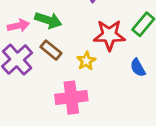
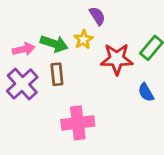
brown rectangle: (51, 50) -> (57, 74), turned 45
yellow star: (86, 61) -> (83, 40), moved

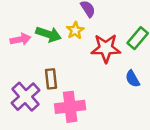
brown rectangle: (57, 74) -> (51, 79), moved
purple cross: (22, 84) -> (26, 97), moved

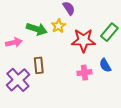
pink arrow: (20, 39) -> (14, 42), moved
pink cross: (70, 107) -> (84, 73), moved, size x0.6

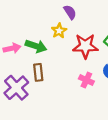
green arrow: (37, 29) -> (36, 46), moved
pink cross: (84, 73) -> (86, 80), turned 32

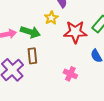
pink cross: (86, 80) -> (70, 74), moved

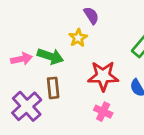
red star: (75, 32) -> (103, 76), moved

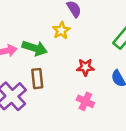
red star: (103, 76) -> (85, 67), size x0.6

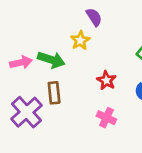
red star: (85, 67) -> (106, 80), turned 30

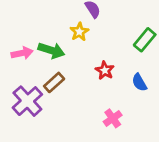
brown rectangle: (54, 93) -> (54, 82), turned 54
pink cross: (106, 118) -> (113, 118), moved, turned 30

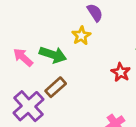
pink arrow: (22, 53) -> (23, 57), turned -126
red star: (105, 70) -> (121, 72), moved

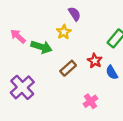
pink arrow: (23, 57) -> (18, 36), moved
brown rectangle: (56, 87) -> (68, 68), moved

